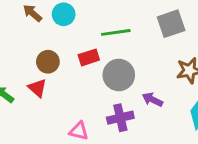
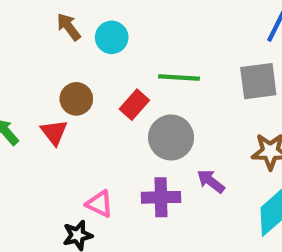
red rectangle: (89, 57) -> (134, 105), turned -42

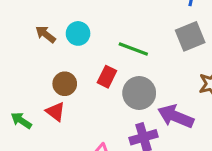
green line: (179, 77) -> (133, 49), turned 32
purple arrow: (211, 181) -> (176, 116), size x1.6

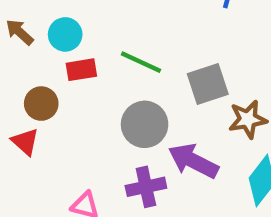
gray square: (190, 36) -> (208, 84), moved
red rectangle: (107, 77) -> (81, 70), moved, turned 50

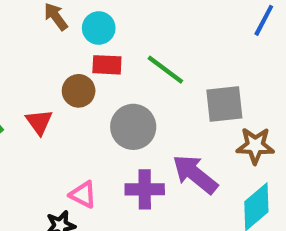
brown circle: (41, 104) -> (79, 91), moved
gray circle: (145, 124) -> (133, 127), moved

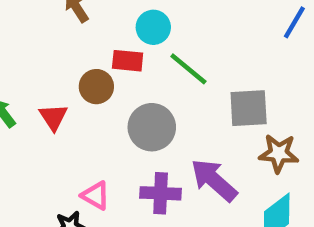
cyan circle: (99, 28) -> (153, 27), moved

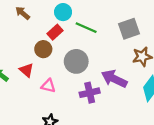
red rectangle: (128, 61) -> (55, 32), turned -32
gray square: (249, 108) -> (129, 29), moved
pink triangle: (96, 196) -> (48, 86), moved

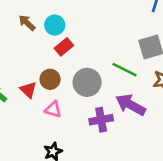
cyan circle: (63, 12) -> (55, 25), moved
green line: (86, 28) -> (124, 70), moved
brown circle: (43, 49) -> (50, 79), moved

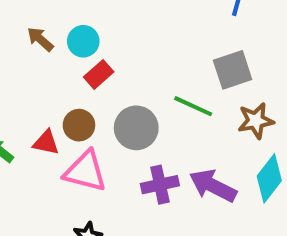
red triangle: (28, 90) -> (46, 142), turned -30
purple arrow: (131, 105) -> (213, 186), moved
pink triangle: (53, 109) -> (85, 171), size x1.6

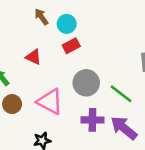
green line: (193, 106) -> (121, 94), moved
brown circle: (79, 125) -> (12, 104), moved
red triangle: (46, 142) -> (33, 57), moved

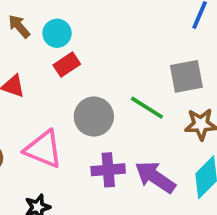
green line: (121, 94) -> (147, 108), moved

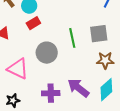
green line: (147, 108) -> (72, 38), moved, turned 42
purple cross: (108, 170) -> (51, 93), moved

